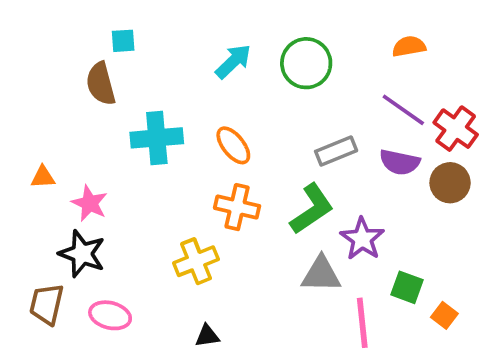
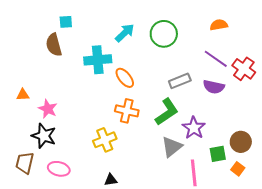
cyan cross: (157, 138) -> (98, 60), moved
brown circle: (450, 183) -> (241, 142), moved
gray triangle: (321, 274) -> (172, 147), turned -40
green square: (407, 287) -> (218, 154), turned -30

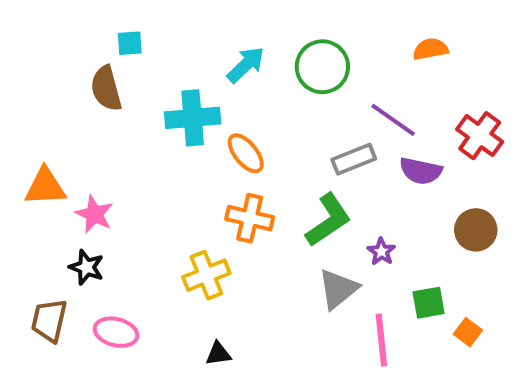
purple line: (216, 59) -> (393, 120), moved
orange triangle: (23, 95) -> (45, 187), size x1.6
purple star: (194, 128) -> (381, 252), size x0.6
black star: (44, 136) -> (86, 267), size x0.7
brown circle: (241, 142) -> (476, 230), moved

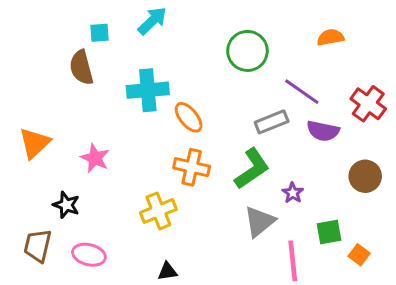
cyan arrow: (246, 65) -> (152, 21), moved
orange triangle: (45, 187) -> (35, 143), turned -40
pink star: (94, 214) -> (95, 158), moved

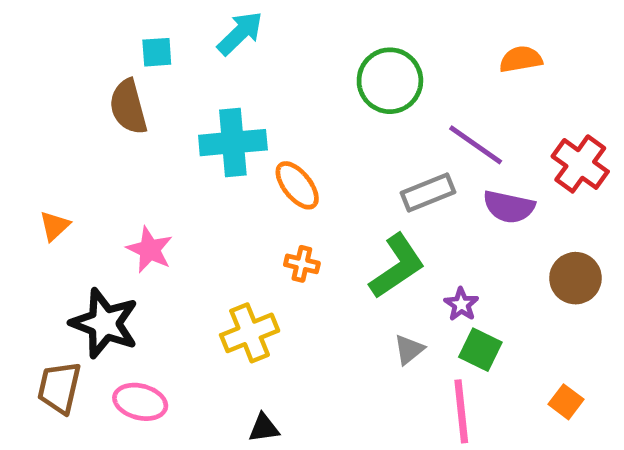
orange triangle: (35, 143) -> (55, 226), size x0.6
orange cross: (192, 167) -> (302, 264), size x0.6
black star: (66, 205) -> (104, 323), size x1.6
gray triangle: (260, 222) -> (409, 350), size x0.6
green square: (329, 232) -> (480, 350), moved, turned 36

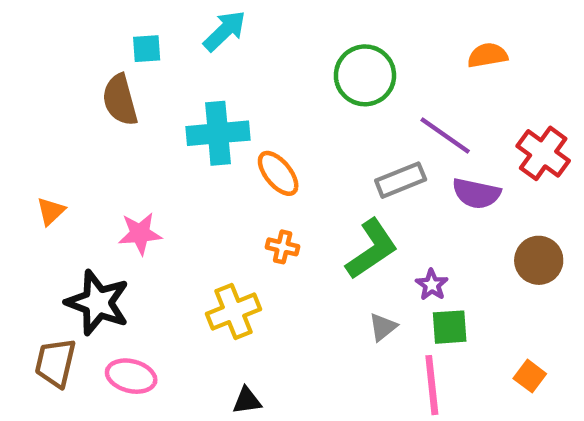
pink star: (150, 250) -> (140, 234), turned -30
green square: (480, 350) -> (450, 327), turned -30

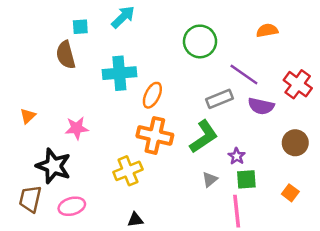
orange ellipse: (278, 173) -> (152, 95), turned 65
orange cross: (283, 247) -> (155, 135), size x2.0
pink ellipse: (131, 376) -> (72, 206), turned -30
orange square: (530, 376) -> (290, 193), moved

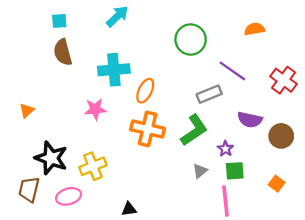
cyan square: (80, 27) -> (59, 21), moved
purple semicircle: (261, 106) -> (250, 120), moved
pink star: (77, 128) -> (95, 109), moved
yellow cross: (128, 171) -> (93, 166), moved

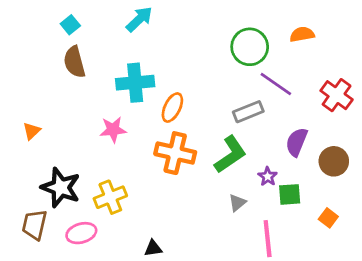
cyan square: (59, 21) -> (70, 25), turned -35
green circle: (191, 40) -> (250, 47), moved
purple semicircle: (250, 120) -> (297, 142), turned 100
green square: (235, 171) -> (290, 194), moved

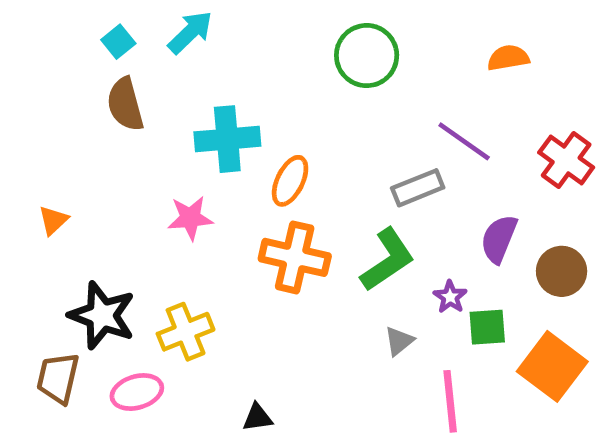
cyan arrow: (139, 19) -> (190, 32), moved
green circle: (250, 47) -> (367, 56), moved
orange square: (328, 218) -> (552, 366), size x2.0

